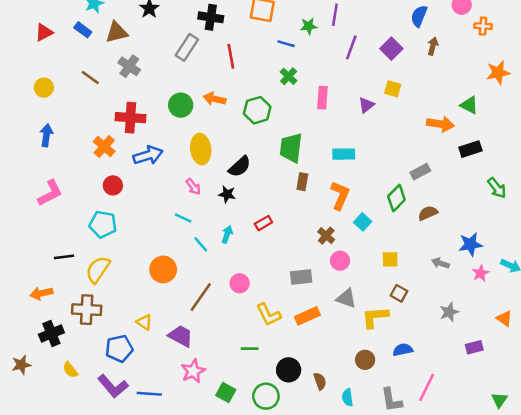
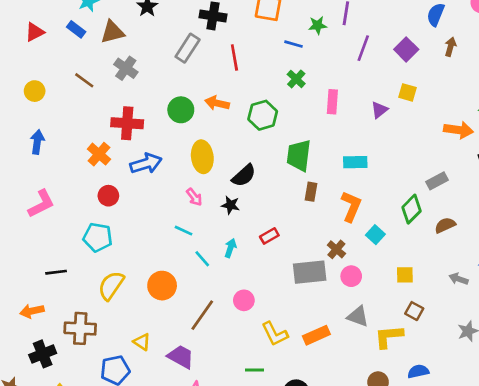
yellow semicircle: (98, 269) -> (111, 286), moved
gray rectangle: (301, 277) -> (310, 272), moved, size x1.4

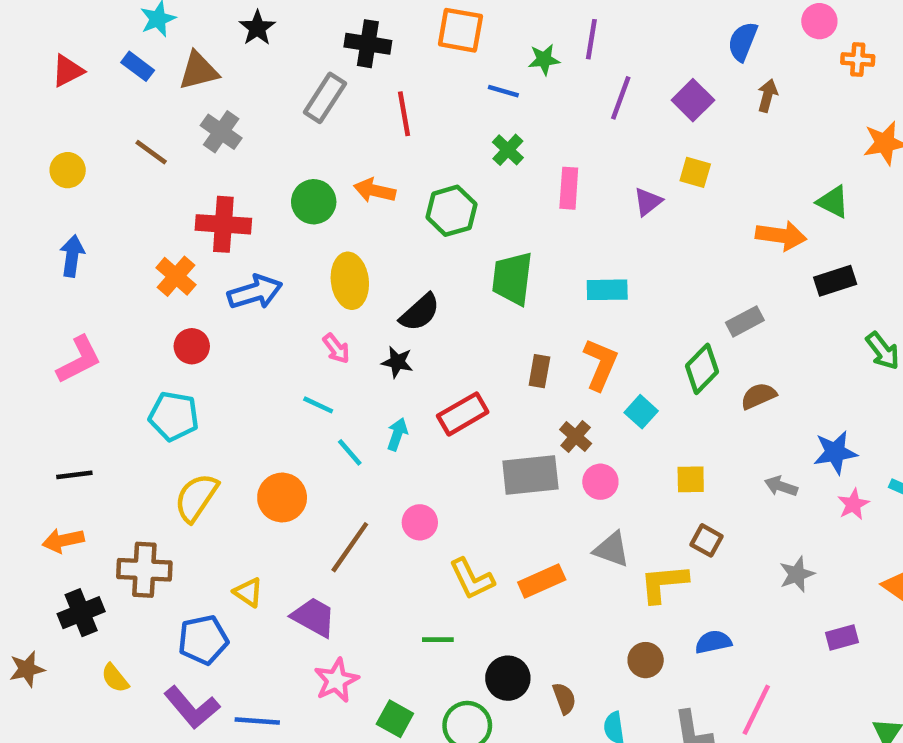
brown rectangle: (311, 192) -> (539, 371), moved
red rectangle: (269, 236) -> (463, 414), size x1.5
black line: (56, 272) -> (74, 475), moved

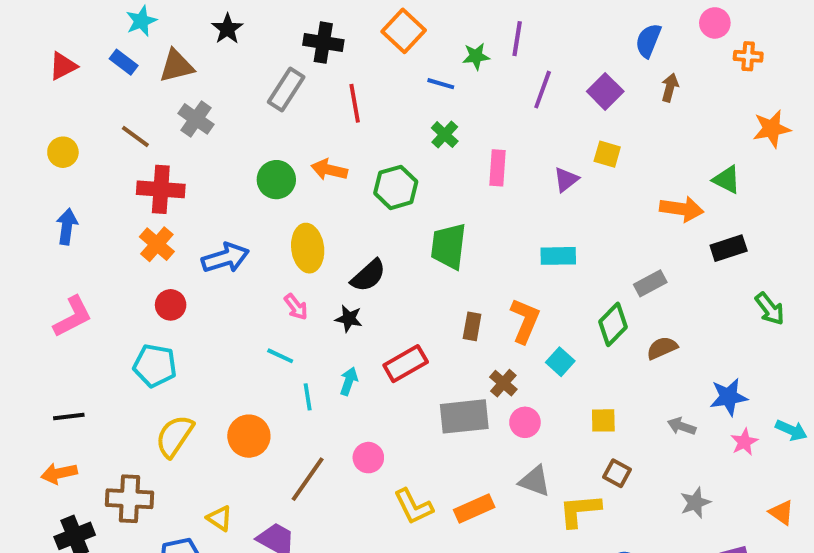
orange square: (460, 30) -> (404, 31), turned 33
red cross: (223, 224) -> (161, 189), moved
cyan rectangle: (607, 290) -> (558, 256), moved
cyan line: (350, 452) -> (308, 397), turned 32

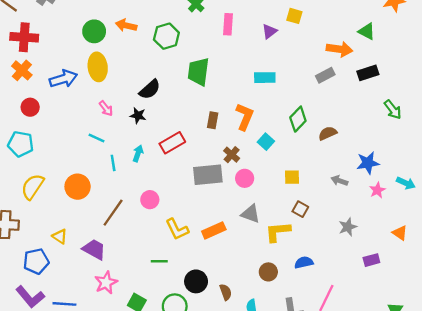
yellow ellipse: (308, 248) -> (98, 67), moved
gray rectangle: (650, 283) -> (325, 75), moved

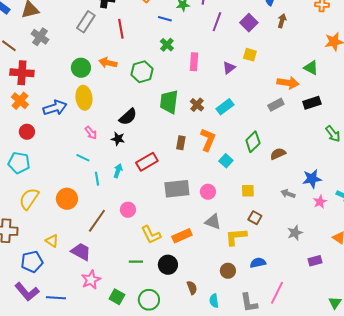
cyan rectangle: (265, 78) -> (225, 107), turned -36
brown cross: (232, 155) -> (197, 105), moved
black circle: (196, 281) -> (168, 265), moved

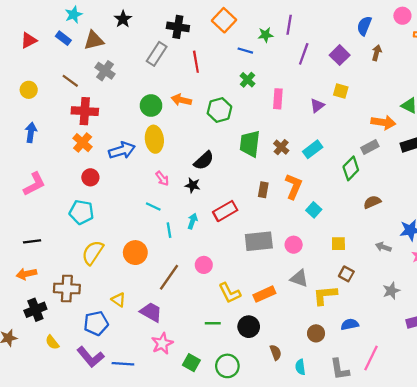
green diamond: (253, 142) -> (351, 168), moved

